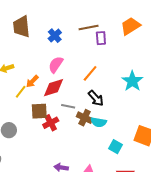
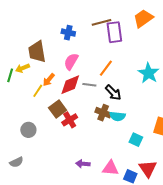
brown trapezoid: (21, 27) -> (37, 52), moved
blue cross: (55, 36) -> (68, 33), turned -32
purple rectangle: (101, 38) -> (114, 32), size x1.5
gray line: (68, 106) -> (89, 85), moved
brown square: (39, 111) -> (58, 109), turned -30

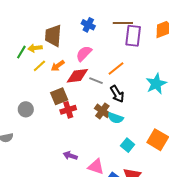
yellow line: (38, 91) -> (39, 66), moved

